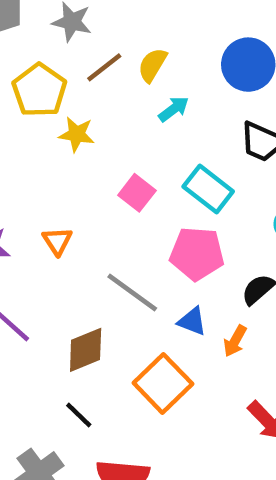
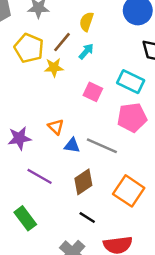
brown line: (104, 67) -> (62, 42), moved
cyan arrow: (174, 109) -> (86, 51), moved
blue triangle: (192, 321) -> (72, 145), moved

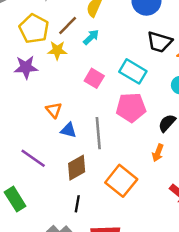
purple star: (19, 138) -> (26, 67), moved
gray line: (102, 146) -> (98, 133), turned 56
black line: (87, 218) -> (77, 204), turned 63

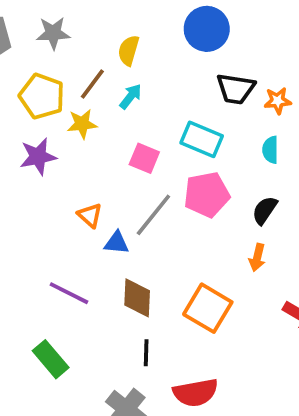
gray line: (98, 133) -> (153, 215), moved, turned 52
brown diamond: (77, 168) -> (137, 298), turned -50

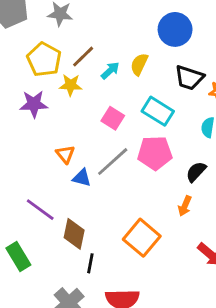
yellow semicircle: (129, 50) -> (139, 64), moved
brown diamond: (137, 298) -> (74, 234), moved

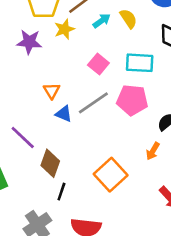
yellow semicircle: (139, 64) -> (128, 19), turned 114
yellow star: (71, 85) -> (64, 29), turned -30
cyan rectangle: (158, 111) -> (140, 63), turned -36

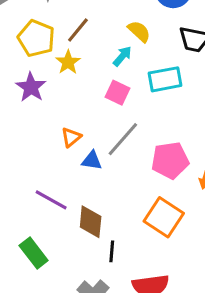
cyan arrow: (102, 21) -> (122, 56), moved
purple star: (29, 42) -> (31, 87), turned -30
orange triangle: (52, 91) -> (71, 137), turned 36
pink pentagon: (132, 100) -> (170, 160), moved

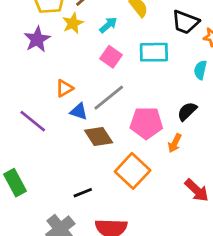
cyan arrow: (122, 56) -> (108, 25), moved
purple line: (51, 200) -> (33, 121), moved
brown diamond: (91, 222) -> (99, 136), moved, turned -48
black line: (112, 251) -> (83, 193), turned 54

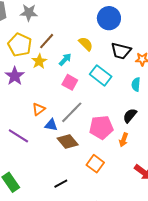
cyan rectangle: (154, 52) -> (101, 75), turned 45
orange square: (133, 171) -> (95, 164), size x0.7

